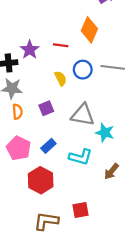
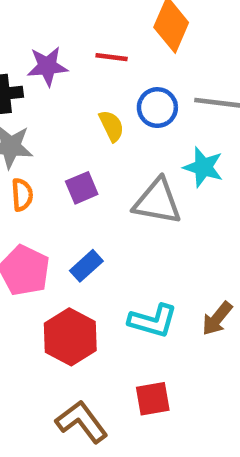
purple star: (30, 50) -> (47, 66), turned 30
cyan star: (105, 133) -> (203, 167), moved
cyan L-shape: (80, 157) -> (153, 321), moved
brown L-shape: (46, 221) -> (82, 422), turned 45

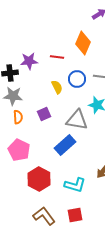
blue rectangle: (86, 266) -> (65, 145), moved, size x1.5
cyan L-shape: (153, 321) -> (75, 185), moved
red square: (153, 399) -> (75, 215), moved

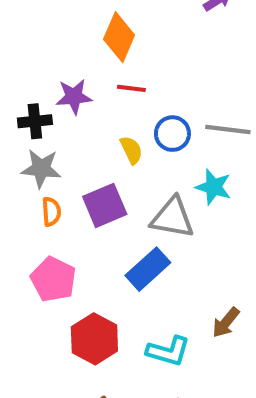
orange diamond: (83, 43) -> (119, 37), moved
purple square: (44, 114) -> (105, 205), size x1.5

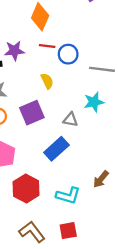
blue circle: (172, 134) -> (68, 54), moved
cyan star: (214, 187) -> (94, 102), turned -30
gray triangle: (172, 218) -> (70, 120), size x0.6

